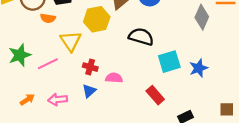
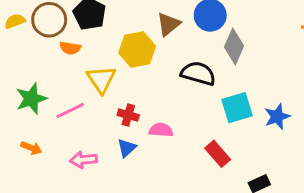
gray diamond: (202, 17) -> (234, 47), moved
orange arrow: (27, 100) -> (31, 148), moved, turned 56

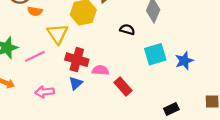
black semicircle: (198, 73) -> (127, 30), size x0.6
red cross: (128, 115) -> (77, 60), size x1.5
red rectangle: (218, 154) -> (123, 86), moved

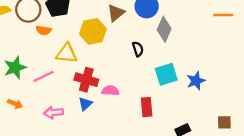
black semicircle: (127, 30) -> (138, 49), turned 56
yellow triangle: (57, 34) -> (67, 53), turned -50
red rectangle: (123, 86) -> (147, 107), moved, turned 36

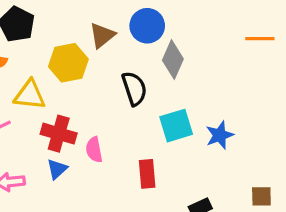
black semicircle: (138, 49) -> (134, 89), size x1.5
pink semicircle: (110, 91) -> (94, 150), turned -105

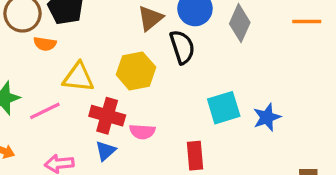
gray diamond: (173, 60) -> (240, 23), moved
yellow hexagon: (68, 63) -> (136, 71), moved
black semicircle: (134, 89) -> (182, 47), moved
pink semicircle: (94, 150) -> (142, 132), turned -75

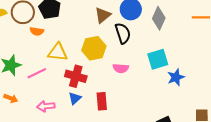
cyan square: (224, 108) -> (158, 59), moved
pink semicircle: (142, 132) -> (121, 68), moved
red rectangle: (195, 156) -> (102, 101), moved

